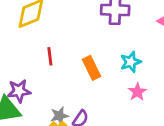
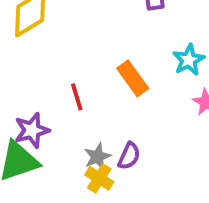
red line: (50, 56) -> (77, 97), moved

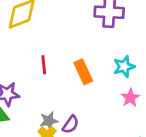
red line: (77, 97) -> (44, 65), moved

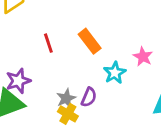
cyan star: (124, 67) -> (115, 73), moved

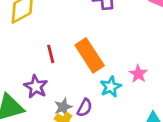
orange rectangle: (90, 41) -> (90, 55), size x1.4
purple star: (18, 81) -> (36, 87), moved, turned -30

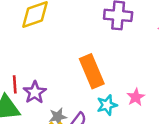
red line: (51, 54) -> (15, 84), moved

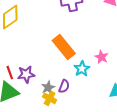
purple star: (35, 92) -> (26, 74), turned -30

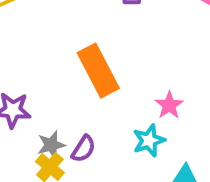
cyan star: (82, 69) -> (149, 140), moved

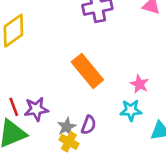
cyan star: (149, 140) -> (131, 110), turned 30

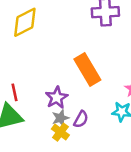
purple star: (36, 109) -> (57, 98), moved, turned -30

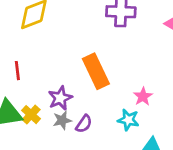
red line: (15, 92) -> (17, 71), moved
yellow cross: (60, 132) -> (31, 115), moved

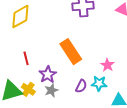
red line: (17, 71) -> (26, 58), moved
purple semicircle: (84, 124) -> (81, 86), moved

